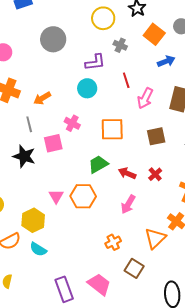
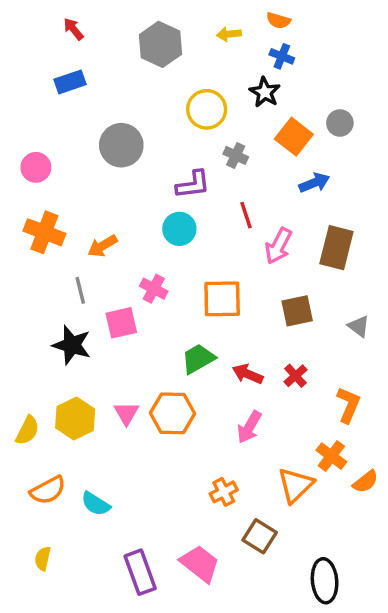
yellow hexagon: (33, 220) -> (75, 418), moved

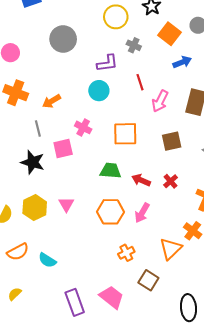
green trapezoid: (198, 359) -> (111, 171), turned 35
orange hexagon: (173, 413) -> (111, 212), moved
yellow semicircle: (43, 559) -> (15, 294), turned 32

